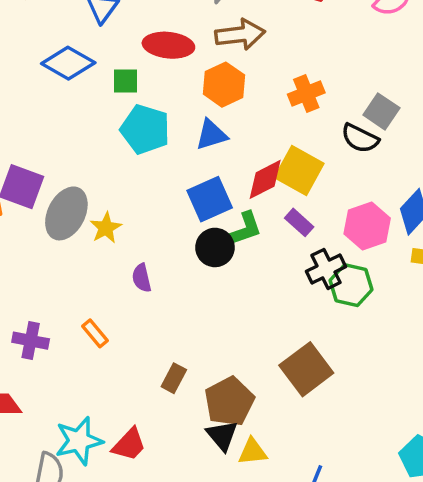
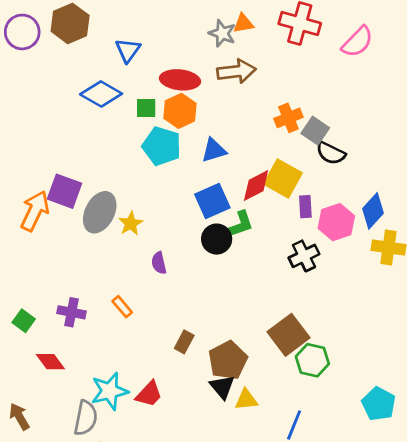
orange hexagon: (224, 85) -> (180, 111), moved
gray square: (381, 111) -> (315, 131), moved
purple rectangle: (299, 222) -> (305, 207), moved, turned 45
green hexagon: (351, 285) -> (312, 360), moved

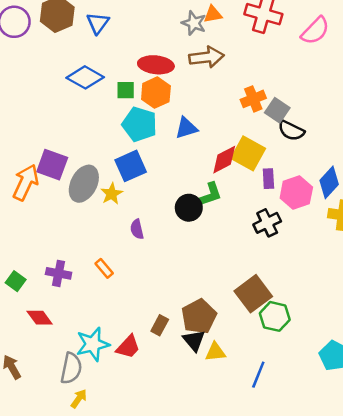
blue triangle: (128, 50) -> (98, 23), moved
blue square: (212, 201) -> (131, 166), moved
brown rectangle: (184, 342) -> (160, 325), moved

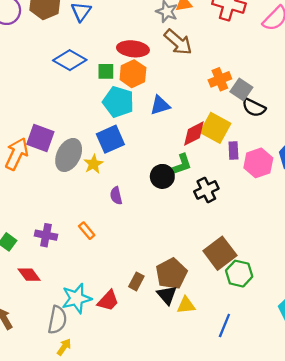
brown arrow: (206, 57) -> (178, 42), turned 48
black cross: (267, 223) -> (206, 190), moved

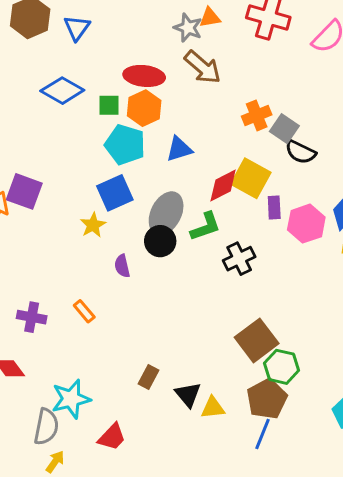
gray ellipse: (69, 155) -> (166, 213), moved
black circle: (162, 176) -> (160, 241), moved
brown pentagon: (171, 274) -> (267, 399), moved
red trapezoid: (108, 301) -> (112, 437), moved

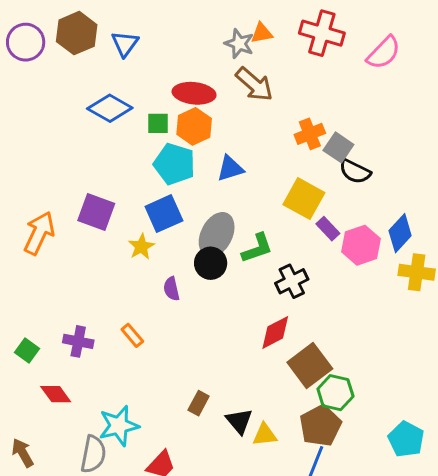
red diamond: (223, 186) -> (275, 332), moved
purple square: (24, 191) -> (96, 212), moved
purple rectangle: (274, 208) -> (328, 229), turned -40

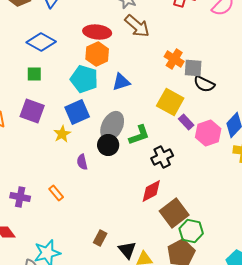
green square: (158, 123) -> (34, 74), moved
orange cross: (310, 134) -> (174, 59), turned -36
gray square: (338, 147) -> (193, 68), turned -30

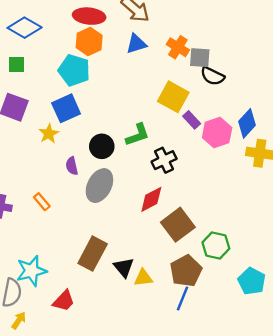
blue triangle: (121, 82) -> (136, 44), moved
gray ellipse: (112, 126) -> (99, 186), moved
green hexagon: (191, 231) -> (216, 245), moved
brown rectangle: (100, 238) -> (93, 254), size x1.8

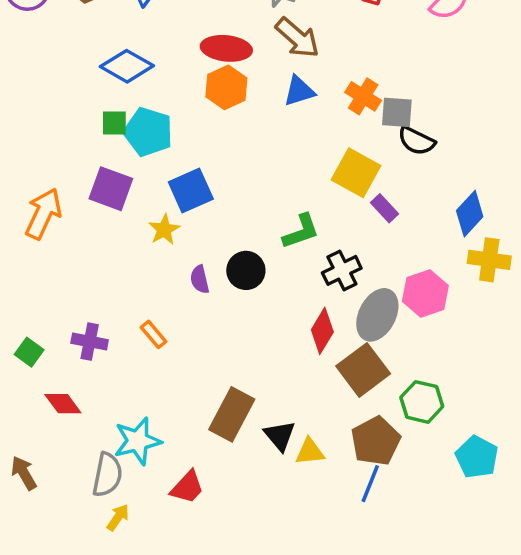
cyan pentagon: (74, 70) -> (148, 132), moved
pink hexagon: (217, 133) -> (425, 294), moved
black circle: (102, 146) -> (246, 270), moved
gray ellipse: (99, 186) -> (377, 315), moved
red diamond: (151, 199) -> (322, 331), turned -32

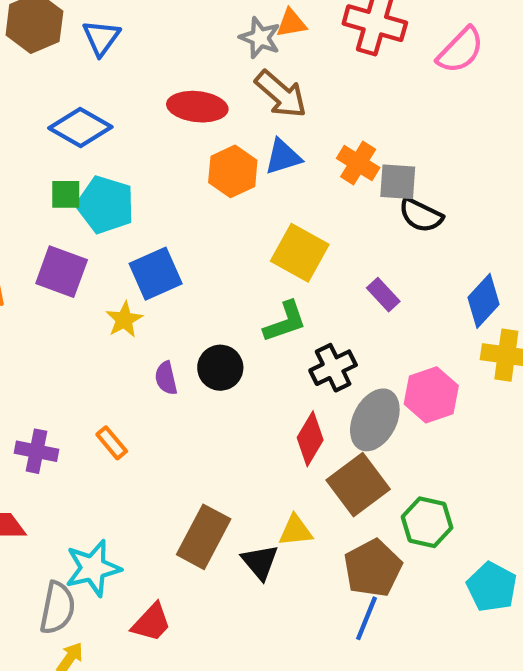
orange hexagon: (226, 87) -> (233, 171), moved
yellow square: (356, 173) -> (300, 253), moved
yellow triangle: (310, 452) -> (295, 531), moved

